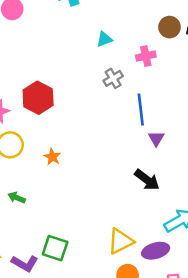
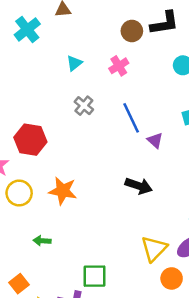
gray cross: (113, 78) -> (84, 106), moved
orange star: (52, 157) -> (63, 191), size x1.6
black arrow: (147, 180) -> (139, 186), moved

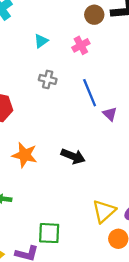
gray cross: (84, 106) -> (48, 79), turned -30
black arrow: (139, 186) -> (73, 156), moved

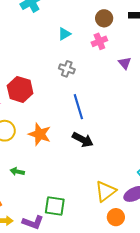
brown circle: (94, 15) -> (104, 18), moved
blue line: (90, 93) -> (78, 107), moved
purple triangle: (110, 114) -> (125, 63), moved

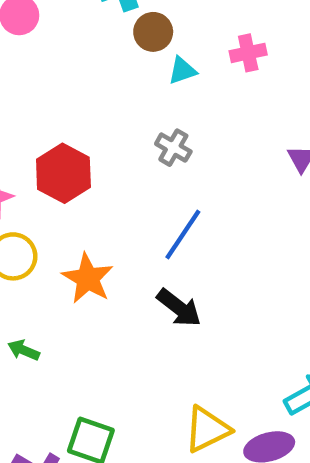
brown circle: (104, 18) -> (153, 32), moved
pink cross: (99, 41) -> (248, 53), moved
blue line: (78, 107) -> (183, 234), turned 40

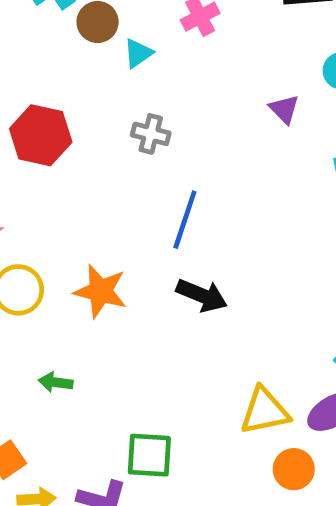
red hexagon: (63, 173) -> (41, 135), moved
yellow triangle: (207, 429) -> (265, 411), turned 30

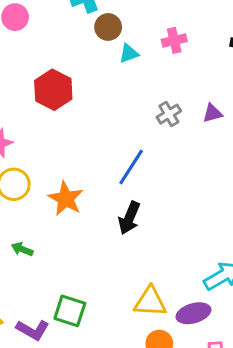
purple triangle: (284, 109) -> (212, 113), turned 45
gray cross: (151, 134) -> (169, 114), moved, turned 30
black arrow: (202, 295) -> (129, 218), turned 76

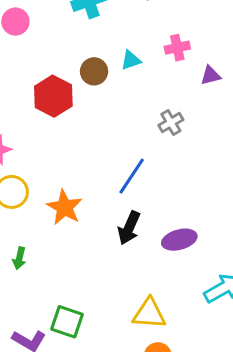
brown circle: (108, 27) -> (94, 71), moved
purple triangle: (212, 113) -> (211, 75), moved
green arrow: (22, 249) -> (19, 258), turned -100
purple ellipse: (193, 313) -> (179, 240), moved

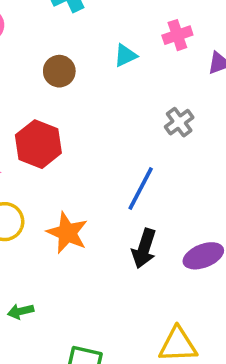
brown circle: (94, 71) -> (59, 71), moved
red hexagon: (53, 96) -> (38, 144), moved
green arrow: (19, 258) -> (21, 311), moved, turned 70

